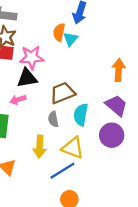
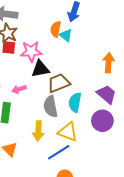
cyan triangle: (70, 39) -> (66, 35), turned -32
black triangle: (27, 78) -> (40, 69), moved
gray semicircle: (53, 119) -> (51, 106), size x1.5

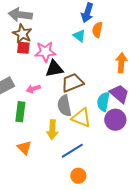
orange semicircle: (56, 29) -> (97, 30), moved
cyan semicircle: (75, 102) -> (103, 102), moved
yellow triangle: (68, 132) -> (81, 118), moved

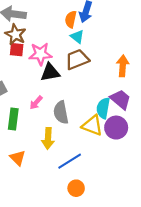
orange semicircle: (97, 30) -> (71, 19), moved
brown trapezoid: (72, 83) -> (77, 59), moved
pink arrow: (33, 89) -> (36, 103), moved, turned -32
yellow triangle: (81, 118) -> (92, 125), moved

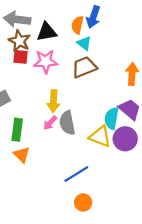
black triangle: (50, 72) -> (47, 32), moved
pink arrow: (36, 103) -> (50, 123), moved
yellow arrow: (48, 138) -> (54, 101), moved
orange triangle: (18, 158) -> (22, 155), moved

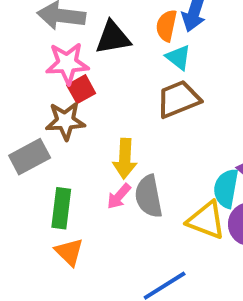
brown star: (19, 41) -> (65, 121), moved, turned -30
red square: (21, 57) -> (81, 89), moved, turned -35
pink star: (46, 61) -> (67, 63), moved

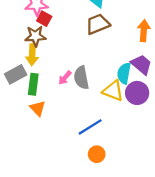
red square: (81, 89) -> (44, 19), turned -32
gray rectangle: (30, 157) -> (16, 74), moved
yellow arrow: (125, 159) -> (32, 55), moved

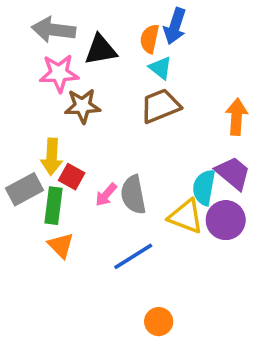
red square: (44, 19) -> (72, 177), moved
brown star: (35, 36) -> (83, 106), moved
blue line: (90, 127) -> (133, 256), moved

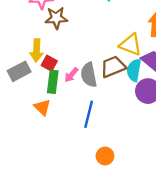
brown trapezoid: (160, 106) -> (113, 67), moved
green rectangle: (54, 206) -> (53, 82), moved
yellow triangle: (186, 216) -> (130, 45), moved
blue line: (133, 256) -> (89, 114), turned -44

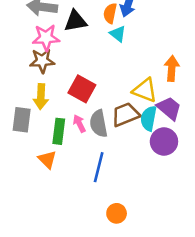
brown star: (56, 18) -> (42, 61), moved
red square: (49, 63) -> (82, 89), moved, size x1.5
gray rectangle: (19, 71) -> (22, 120), turned -55
pink arrow: (71, 75) -> (79, 124), turned 112

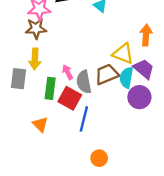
red square: (82, 89) -> (70, 98), moved
pink arrow: (79, 124) -> (68, 72), moved
orange triangle: (47, 159) -> (40, 124), moved

